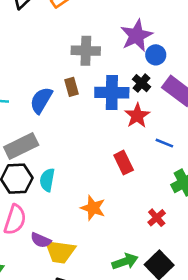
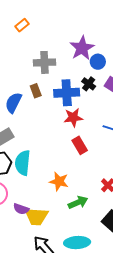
red star: (137, 116) -> (73, 118), moved, turned 30
cyan semicircle: (47, 180) -> (23, 163), size x1.4
green arrow: (125, 262) -> (78, 202), moved

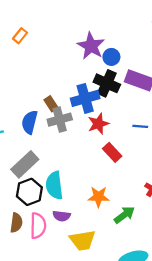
gray cross: (44, 62) -> (60, 120), moved
black cross: (89, 84) -> (107, 83), size x1.6
purple semicircle: (21, 209) -> (62, 216), moved

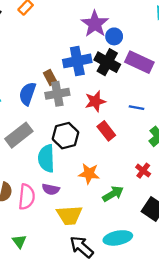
blue cross: (85, 98) -> (77, 61), moved
black hexagon: (29, 192) -> (65, 136), moved

